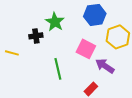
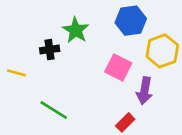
purple arrow: (105, 66) -> (144, 91), turned -114
green line: (58, 69) -> (54, 110), moved, turned -45

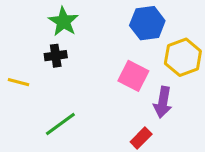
green star: (76, 30) -> (63, 22), moved
green line: (54, 110) -> (60, 124), turned -68

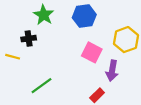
blue hexagon: (147, 23) -> (84, 16), moved
black cross: (56, 56) -> (29, 39), moved

